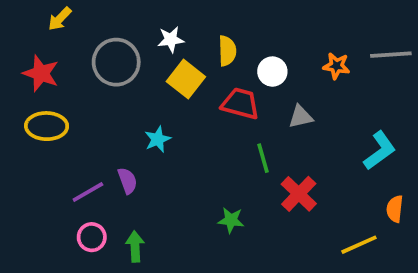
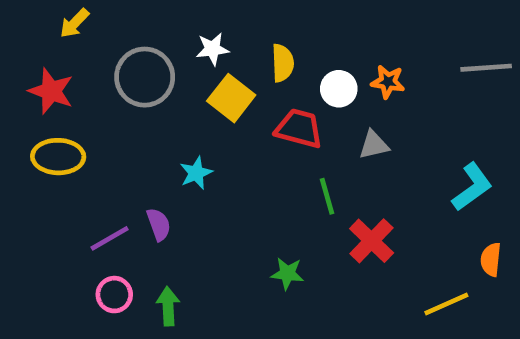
orange star: (336, 66) -> (388, 82), moved

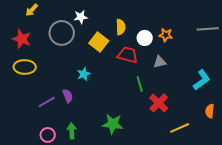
white star: (212, 49) -> (81, 17), moved
green star: (287, 274) -> (113, 124), moved, size x1.5
pink circle: (114, 295) -> (48, 135), moved
yellow line: (446, 304) -> (180, 128), moved

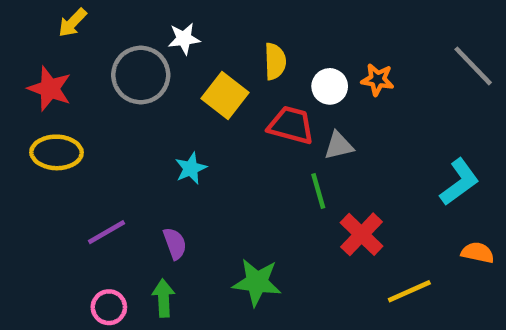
gray line: (208, 29) -> (473, 66), turned 50
gray triangle: (160, 62) -> (339, 146), moved
purple semicircle: (68, 96) -> (175, 243), moved
orange semicircle: (210, 111) -> (478, 253), turned 96

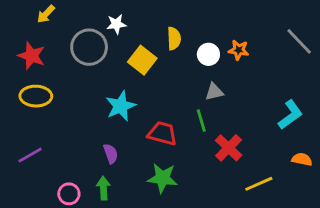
red trapezoid: (291, 125) -> (162, 133), moved
cyan star: (191, 168) -> (121, 106), size x1.5
purple line: (107, 232) -> (30, 155), moved

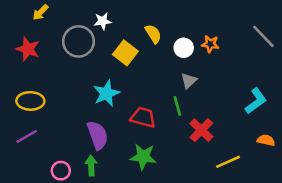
yellow semicircle: (174, 39) -> (153, 34), turned -30
gray triangle: (214, 92) -> (189, 81), turned -30
yellow ellipse: (36, 96) -> (30, 101), moved
purple semicircle: (111, 154) -> (98, 135), size x1.6

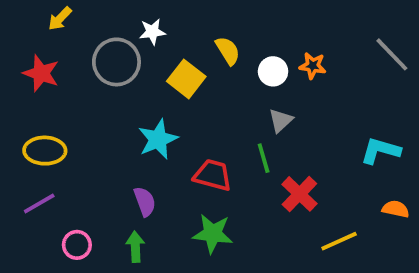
cyan L-shape: (256, 101) -> (381, 151), turned -128
purple semicircle: (98, 135) -> (145, 202), size x0.7
pink circle: (61, 171) -> (77, 245), moved

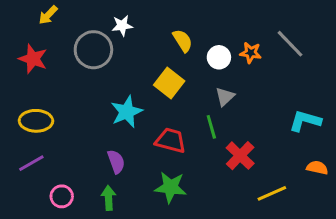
gray line: (392, 54) -> (290, 44), moved
yellow square: (186, 79) -> (169, 83), moved

